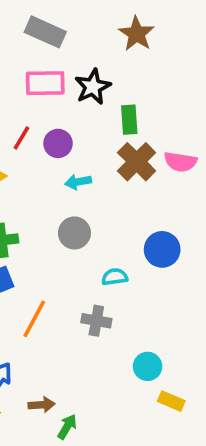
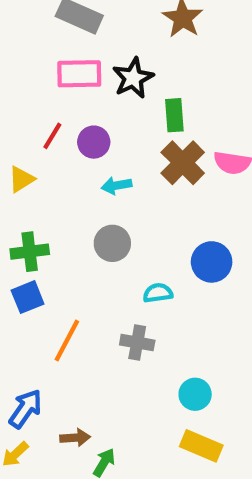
yellow rectangle: (171, 401) -> (201, 446), moved, size x1.4

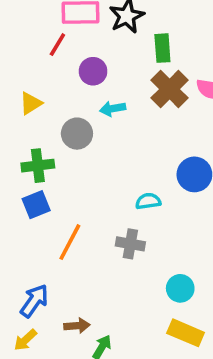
red line: (52, 136) -> (57, 45), moved
gray circle: (112, 243) -> (77, 134), moved

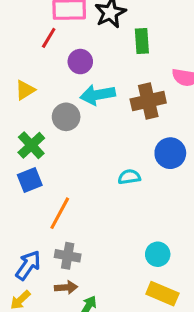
brown cross: (170, 89) -> (148, 101), moved, turned 32
cyan arrow: (113, 109) -> (98, 95), size x1.5
green cross: (38, 166) -> (31, 145), turned -36
gray cross: (130, 244) -> (68, 256), moved

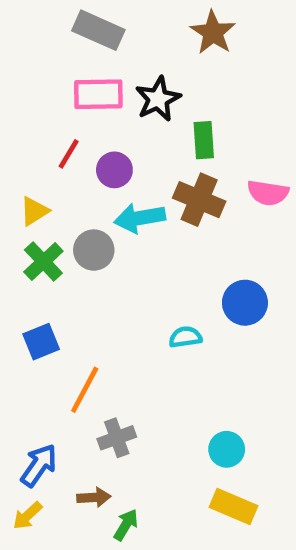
red line: (49, 38) -> (69, 154), moved
brown cross: (148, 101) -> (199, 200), moved, turned 36
green cross: (31, 145) -> (43, 261), moved
gray cross: (68, 256) -> (117, 438), moved, turned -30

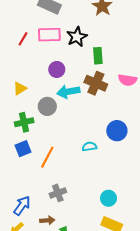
red line: (69, 154) -> (23, 39), moved
green cross: (43, 261) -> (24, 122), moved, turned 30
orange line: (85, 390) -> (47, 157), moved

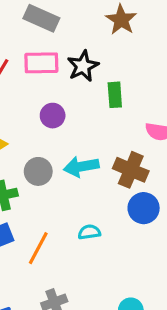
brown cross: (96, 83) -> (131, 170), moved
cyan arrow: (68, 92) -> (81, 167), moved
cyan semicircle: (89, 147) -> (89, 232), moved

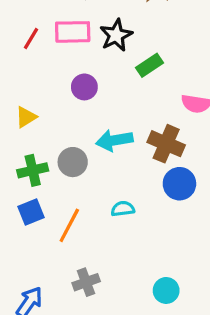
green rectangle: (115, 95) -> (149, 65), turned 60
gray circle: (38, 171) -> (73, 162), moved

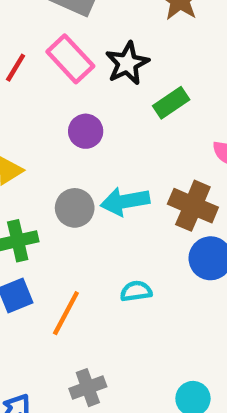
pink rectangle: (73, 32) -> (70, 59), turned 48
gray circle: (73, 162) -> (75, 208), moved

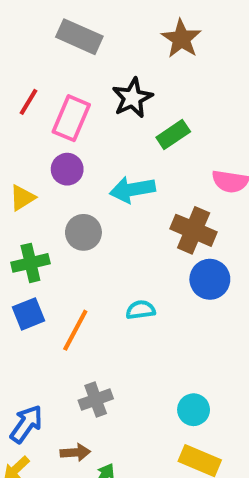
pink rectangle: (70, 59) -> (71, 118), moved, turned 66
purple circle: (86, 131) -> (67, 169), moved
cyan arrow: (125, 201) -> (132, 190), moved

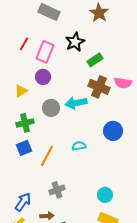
cyan arrow: (132, 190) -> (76, 103), moved
brown cross: (194, 230) -> (99, 87), moved

